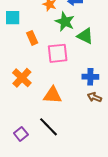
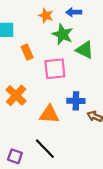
blue cross: (90, 77) -> (76, 101), moved
purple square: (21, 134) -> (15, 156), turned -32

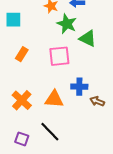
orange rectangle: (27, 52) -> (22, 54), moved, turned 56
orange cross: (16, 95) -> (22, 100), moved

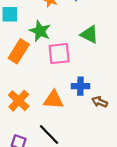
green star: (67, 24) -> (40, 31), moved
orange rectangle: (22, 54) -> (19, 51), size x1.5

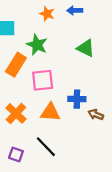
pink square: (59, 54) -> (43, 80), moved

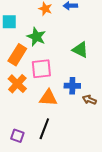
green triangle: (86, 48) -> (80, 50), moved
orange cross: (16, 113) -> (17, 84), moved
black line: (46, 147) -> (44, 129), turned 65

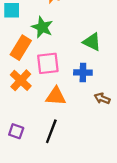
blue cross: (72, 86) -> (83, 72), moved
purple square: (17, 136) -> (16, 131), moved

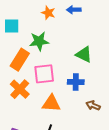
green star: (42, 27) -> (39, 41), turned -30

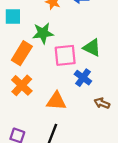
pink square: (44, 74) -> (65, 55), moved
blue cross: (76, 82) -> (83, 78), turned 35

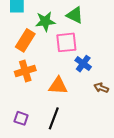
green triangle: (92, 48) -> (75, 15), moved
orange cross: (22, 85) -> (25, 71), turned 30

